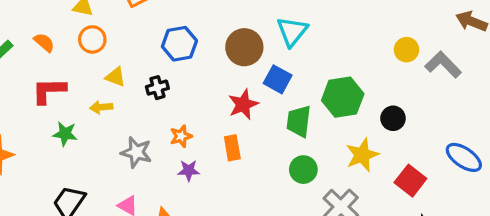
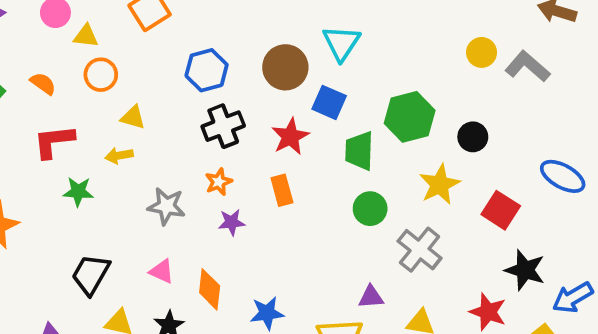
black cross: (157, 88) -> (223, 126), moved, size x1.5

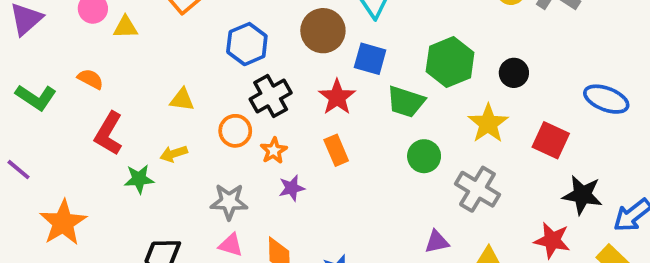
orange circle: (101, 75) -> (235, 131), moved
red L-shape: (54, 141) -> (109, 134), turned -45
green trapezoid: (359, 151) -> (406, 102), turned -66
yellow arrow: (119, 156) -> (174, 154), moved
gray star: (166, 206) -> (229, 202), moved

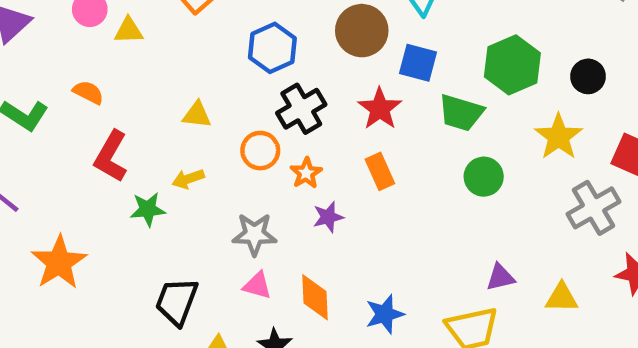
gray cross: (477, 189) -> (593, 208), moved, turned 30

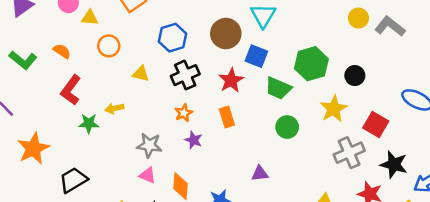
yellow triangle: (197, 115) -> (141, 74), moved
orange circle: (260, 151) -> (109, 46), moved
purple star: (328, 217) -> (194, 140), turned 30
purple triangle: (500, 277) -> (260, 173), moved
black trapezoid: (177, 302) -> (73, 180), moved, turned 32

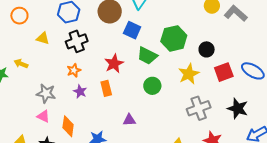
red star: (231, 80) -> (114, 64), moved
yellow arrow: (114, 108) -> (21, 64), turned 32
orange rectangle: (227, 117) -> (106, 88), moved
red square: (376, 125) -> (224, 72), moved, turned 36
black star: (394, 164) -> (238, 108), moved

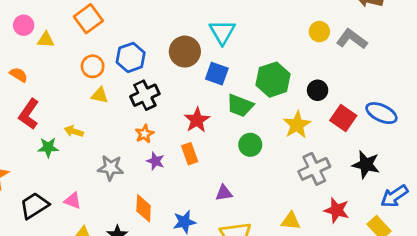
orange circle: (19, 16) -> (93, 66), moved
red square: (224, 72) -> (343, 118), turned -30
pink triangle: (43, 116) -> (73, 201), moved

